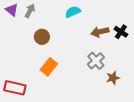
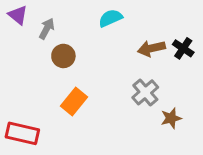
gray arrow: (30, 11) -> (47, 29), moved

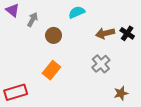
brown circle: (63, 56) -> (54, 35), moved
brown star: (171, 118) -> (121, 93), moved
red rectangle: (22, 133) -> (16, 92), turned -30

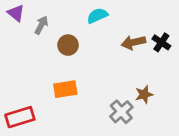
gray cross: (101, 64) -> (121, 112), moved
orange rectangle: (51, 70) -> (65, 89), turned 42
brown star: (121, 93) -> (144, 94), moved

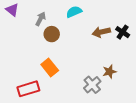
gray arrow: (41, 25) -> (41, 19), moved
orange rectangle: (65, 89) -> (50, 68), turned 60
red rectangle: (20, 117) -> (28, 89), moved

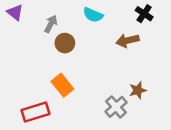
cyan semicircle: (74, 12) -> (93, 15), turned -133
black cross: (123, 32) -> (144, 14), moved

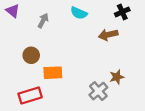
black cross: (144, 14) -> (122, 12), turned 32
brown circle: (65, 43) -> (31, 55), moved
orange rectangle: (62, 85) -> (53, 73), turned -54

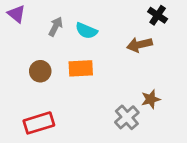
black cross: (122, 12) -> (158, 15), turned -32
cyan semicircle: (79, 13) -> (86, 31), moved
orange rectangle: (53, 73) -> (81, 68), moved

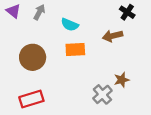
gray arrow: (56, 27) -> (39, 12), moved
orange rectangle: (81, 68) -> (75, 49), moved
brown circle: (40, 71) -> (33, 57), size x1.5

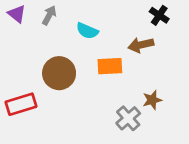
orange rectangle: (75, 49) -> (110, 66), moved
brown circle: (33, 57) -> (59, 73), moved
red rectangle: (31, 99) -> (21, 104), moved

